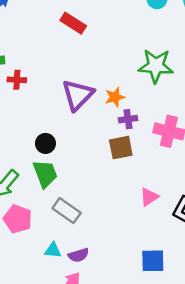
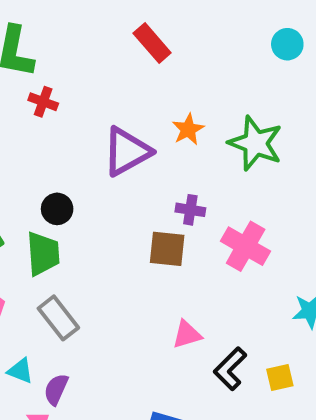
orange star: (115, 97) -> (188, 129), moved, turned -30
purple semicircle: (78, 255) -> (56, 389), turned 114

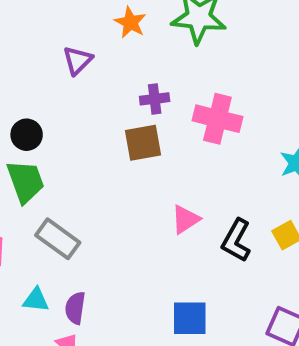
purple triangle: (127, 151) -> (78, 60), size x0.6

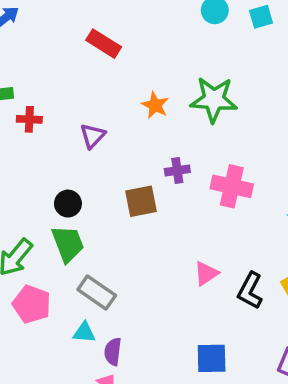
purple triangle: (78, 60) -> (93, 136), moved
brown square: (143, 143) -> (141, 201), moved
cyan triangle: (36, 300) -> (84, 333), moved

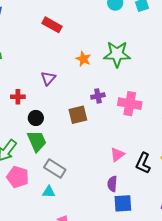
red cross: (29, 119) -> (18, 97), moved
purple semicircle: (113, 352) -> (112, 184), moved

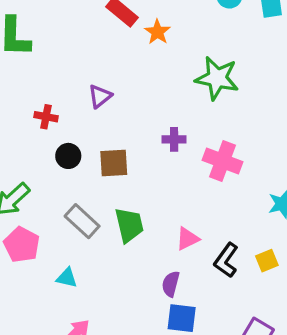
orange star: (83, 59) -> (158, 32), moved
brown square: (78, 115) -> (114, 163), moved
green trapezoid: (37, 141) -> (129, 225), moved
gray rectangle: (55, 168) -> (82, 221), moved

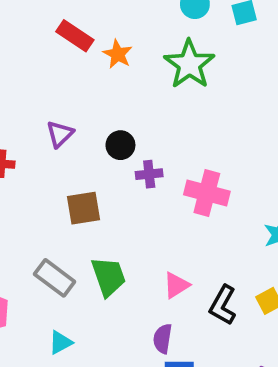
green star: (217, 78) -> (189, 64), moved, turned 30
black circle: (68, 156) -> (120, 145), moved
cyan triangle: (67, 278) -> (61, 343), moved, turned -35

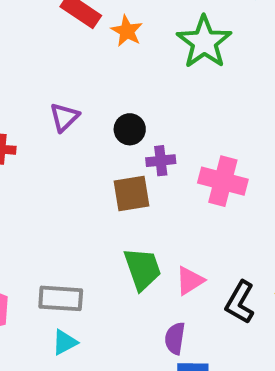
brown square: (83, 208) -> (132, 193), moved
green trapezoid: (108, 277) -> (142, 269), moved
gray rectangle: (55, 278) -> (61, 298), moved, turned -33

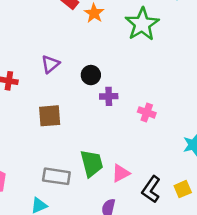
pink cross: (223, 181) -> (147, 112), size x0.6
brown square: (132, 193) -> (50, 116), moved
gray rectangle: (61, 298) -> (56, 176), moved

